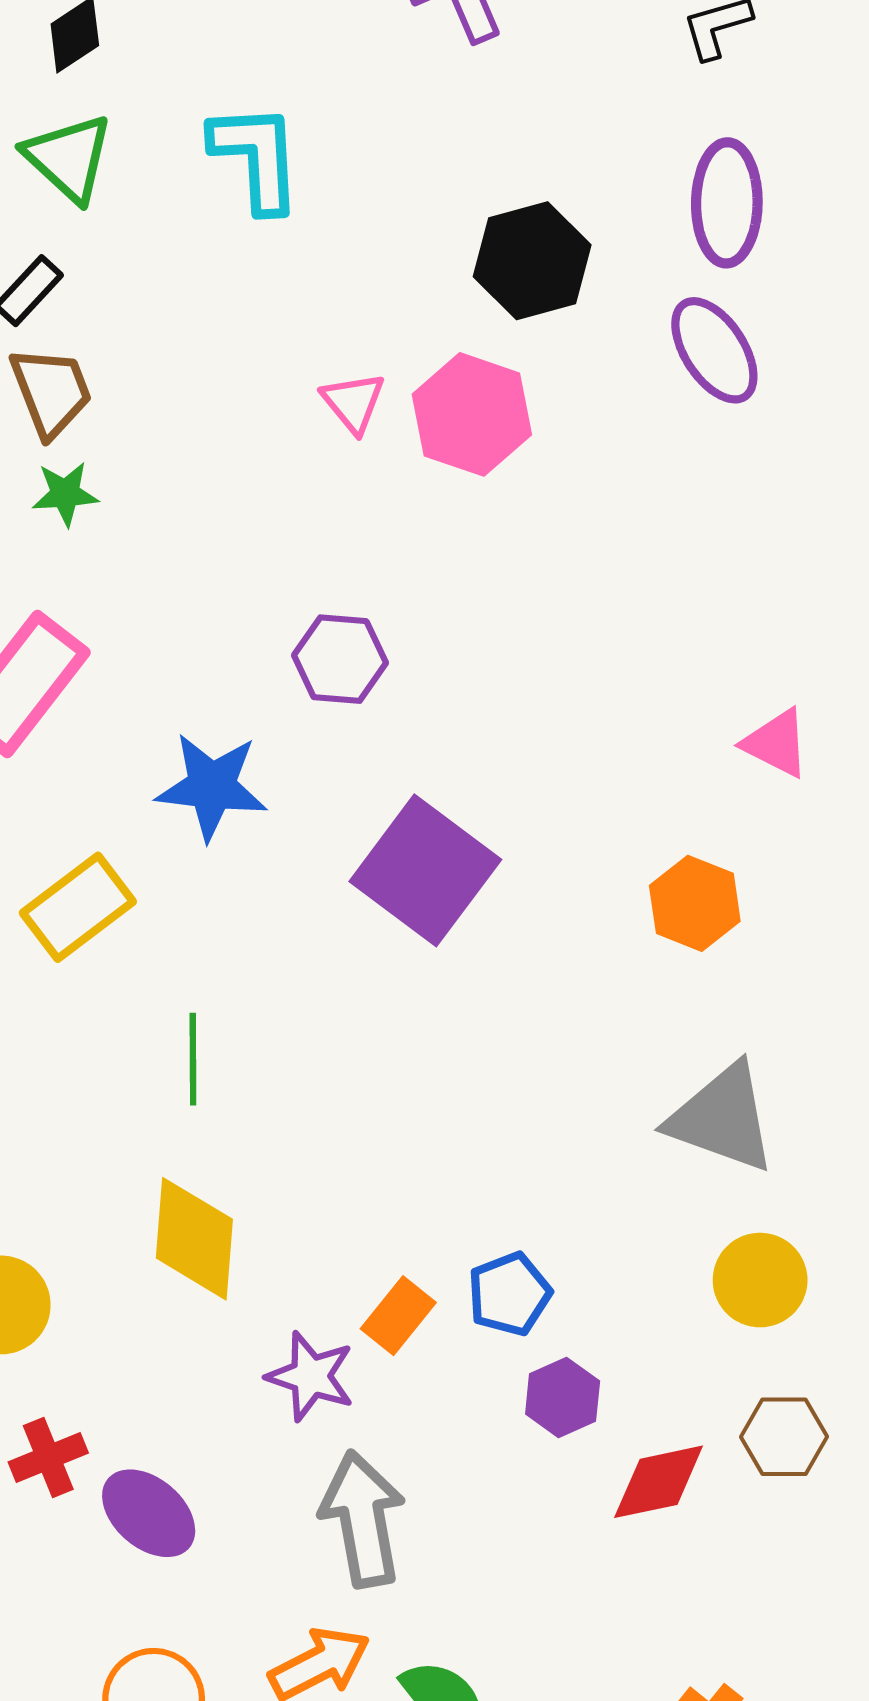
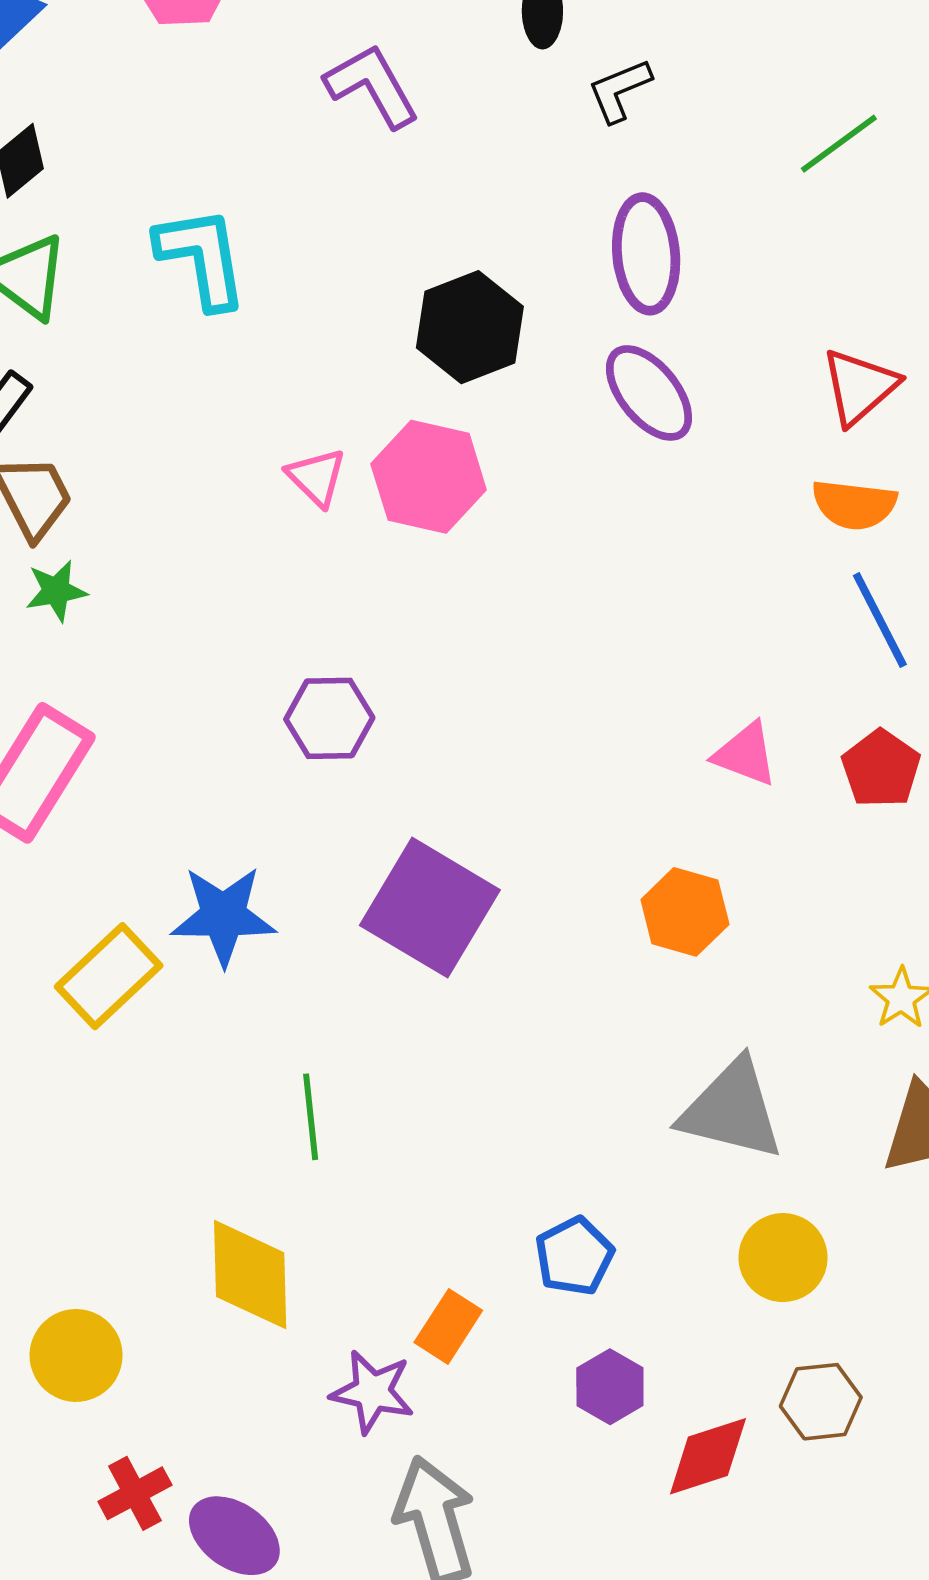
blue star: (212, 787) -> (223, 916), moved
green line: (193, 1059) -> (311, 1117), moved
blue pentagon: (509, 1294) -> (574, 1256), moved

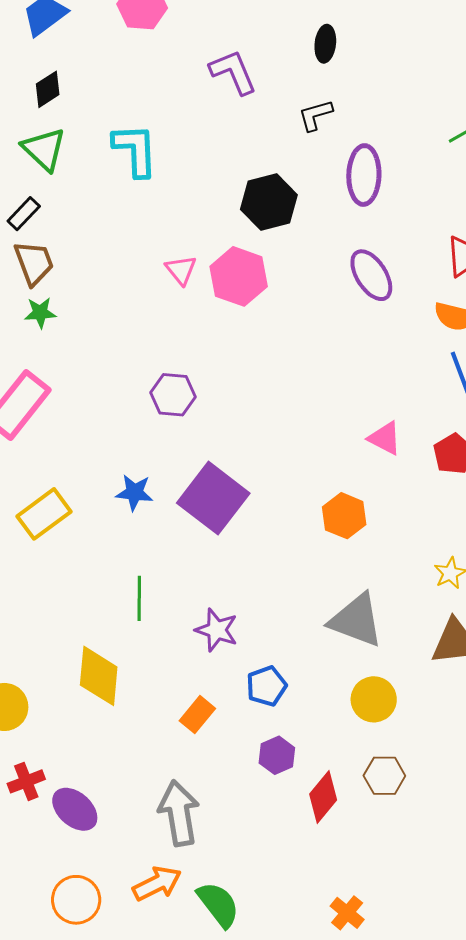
black L-shape: (619, 90) -> (315, 115), moved
purple ellipse: (649, 393) -> (371, 275), moved
blue star: (223, 916) -> (134, 492), moved, size x0.7
purple star: (372, 1392) -> (217, 630), moved
red diamond: (708, 1456) -> (323, 797), turned -39

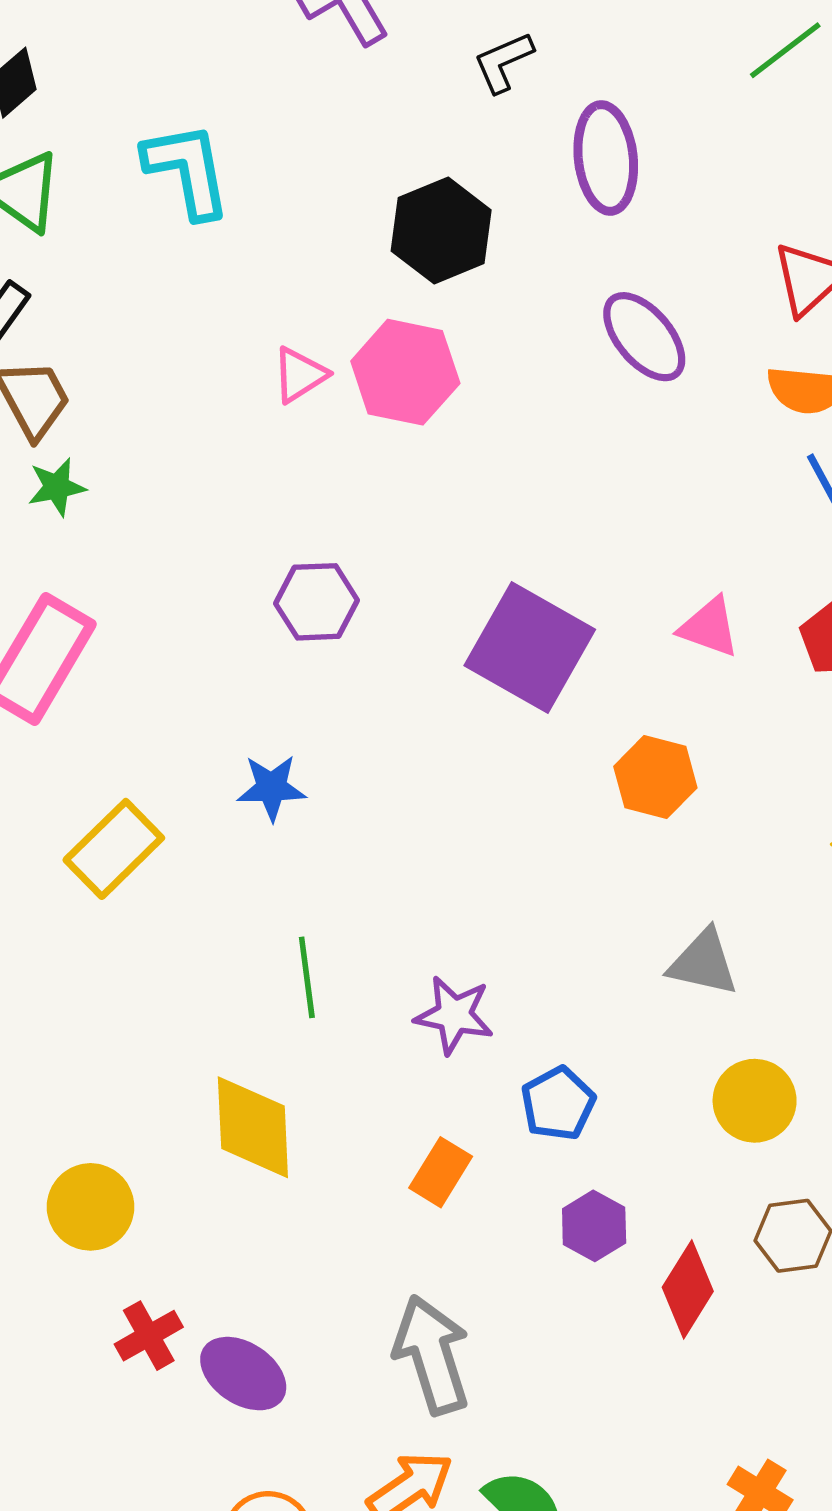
pink triangle: (181, 270) -> (300, 375), turned 44
purple square: (213, 498) -> (530, 648), moved
gray triangle: (356, 620) -> (703, 963), size x0.7

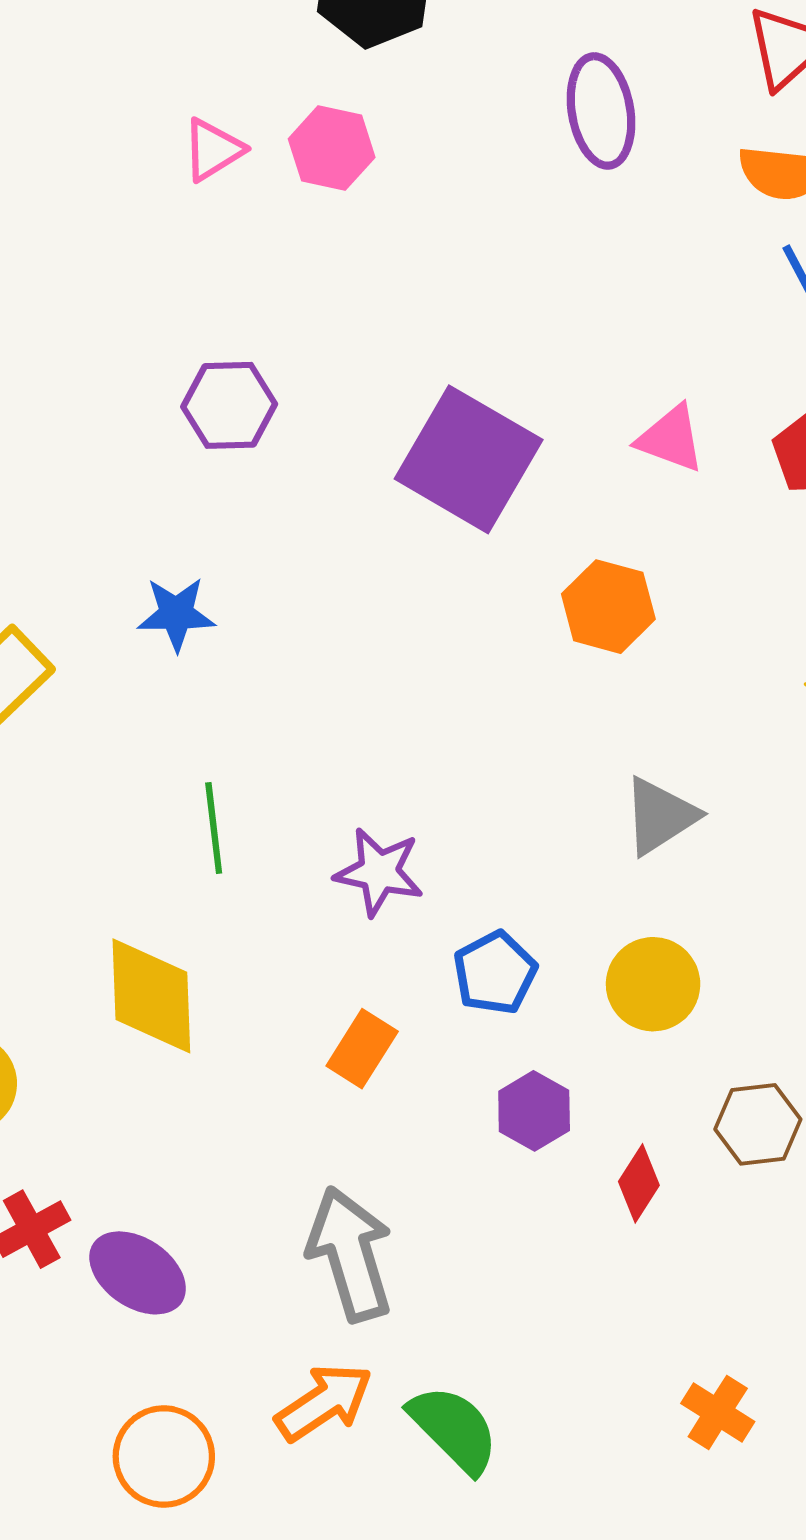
purple ellipse: (644, 337) -> (601, 111), turned 30
pink hexagon: (405, 372) -> (332, 148), size x0.7
gray triangle: (703, 963) -> (660, 816), turned -46
yellow circle: (755, 1101) -> (653, 984), moved
red diamond: (688, 1289) -> (639, 1183), size x0.7

